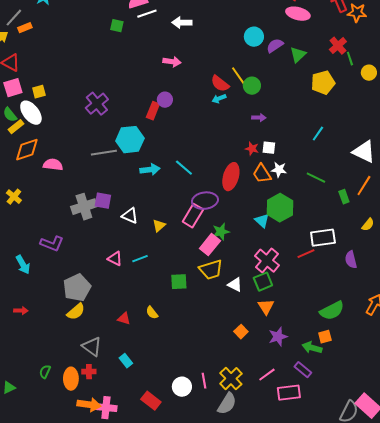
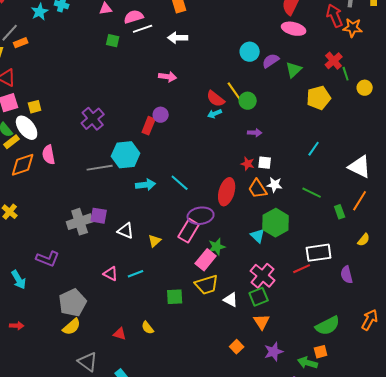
pink semicircle: (53, 165) -> (49, 155), moved, turned -108

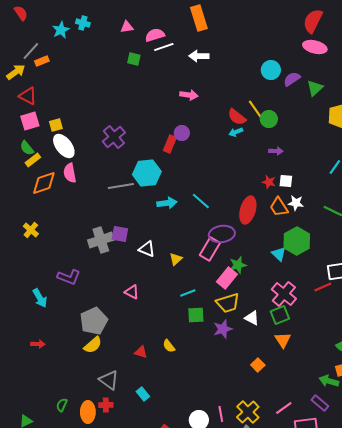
white ellipse: (27, 128) -> (64, 146), moved
cyan line: (136, 274) -> (188, 293), moved
purple star: (274, 352) -> (223, 329), moved

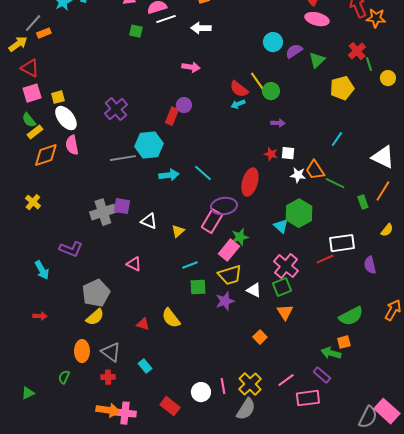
orange trapezoid: (279, 207) -> (315, 170), moved
yellow semicircle: (169, 346) -> (171, 318), size x1.5
orange ellipse: (88, 412) -> (82, 351), moved

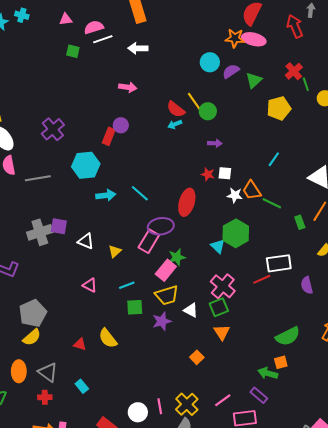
orange star: (376, 18) -> (235, 38), moved
gray line: (123, 158) -> (38, 178), moved
pink triangle: (134, 264) -> (90, 285), moved

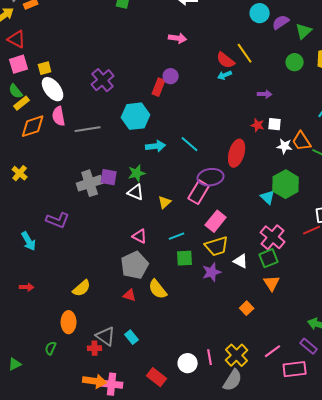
green circle: (208, 111) -> (295, 62), moved
green star: (177, 257) -> (137, 173), moved
gray pentagon: (33, 313) -> (135, 265), moved
gray triangle: (48, 372) -> (106, 336), moved

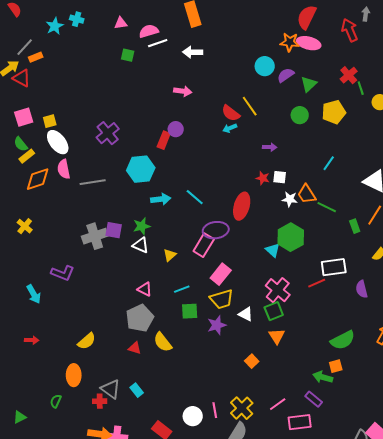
red triangle: (17, 39) -> (22, 78), moved

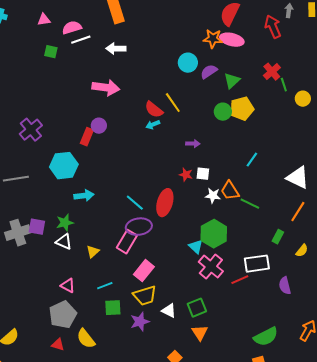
pink arrow: (183, 91) -> (106, 88), size x1.5
yellow pentagon: (334, 112) -> (242, 109), moved
cyan line: (195, 197) -> (135, 203), moved
green rectangle: (355, 226) -> (278, 237), moved, turned 48
pink cross: (278, 290) -> (211, 267), moved

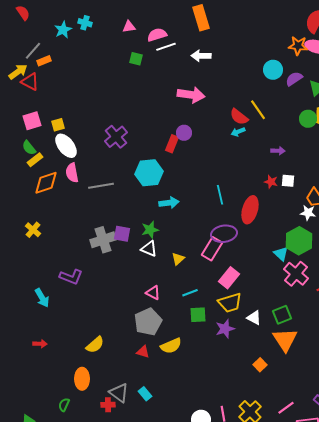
white star: (213, 196) -> (308, 213), moved
cyan line: (135, 203) -> (220, 195), moved, turned 36
orange triangle: (200, 333) -> (285, 340), size x1.5
yellow semicircle: (86, 339) -> (171, 346), turned -75

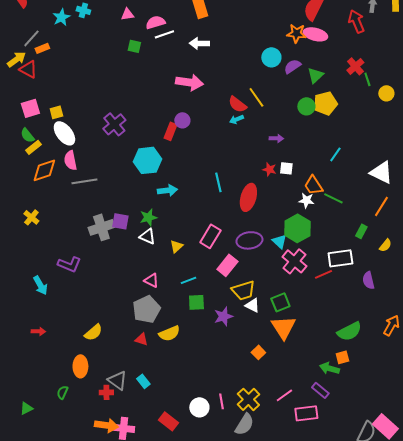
gray line: (101, 186) -> (84, 181), moved
purple ellipse: (224, 234) -> (249, 240), moved
yellow trapezoid: (230, 303) -> (243, 290), moved

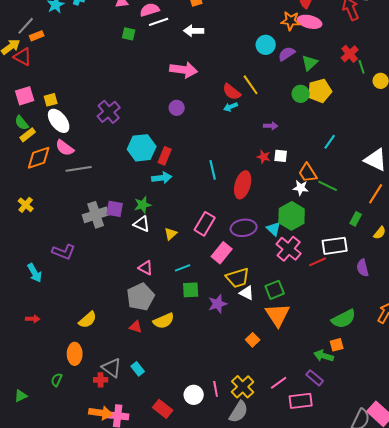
red rectangle: (170, 131) -> (165, 156), moved
pink semicircle: (70, 160) -> (65, 148), turned -42

